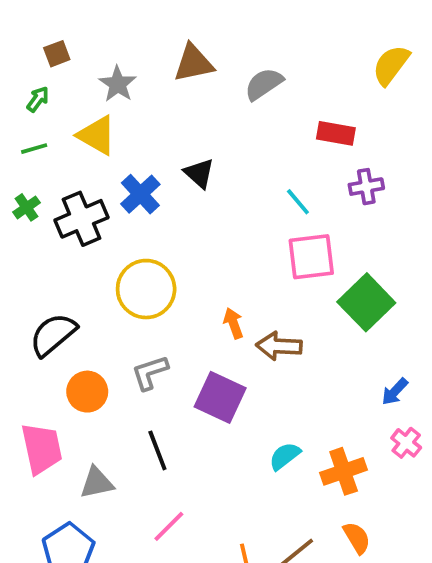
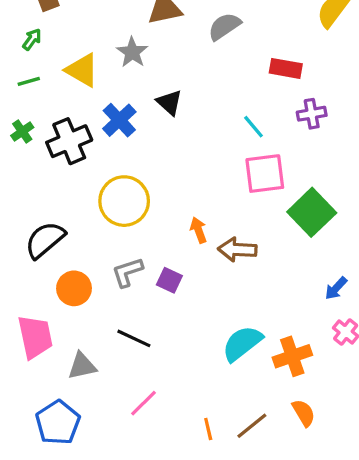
gray star: (118, 84) -> (132, 52), moved
purple square: (220, 397) -> (169, 280), moved, size x0.6
black line: (157, 450) -> (134, 338), turned -44
cyan semicircle: (285, 456) -> (242, 343), size x1.5

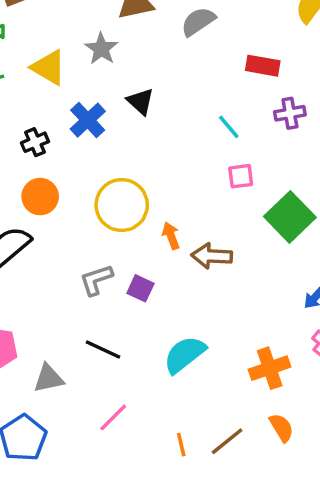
black cross: (69, 141) -> (35, 142), size x0.6
pink square: (265, 174) -> (241, 176), size x0.6
yellow circle: (124, 201) -> (122, 205), moved
orange circle: (74, 288) -> (40, 197), moved
cyan semicircle: (242, 343) -> (185, 355), moved

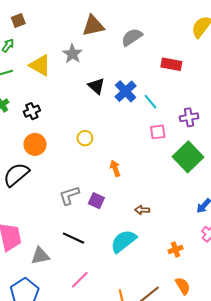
purple cross: (290, 113) -> (189, 117), moved
blue cross: (88, 120) -> (126, 91), moved
yellow circle: (122, 205) -> (85, 138), moved, size x0.5
brown arrow: (212, 256) -> (142, 210), moved, size x0.6
orange cross: (270, 368) -> (176, 250), size x0.6

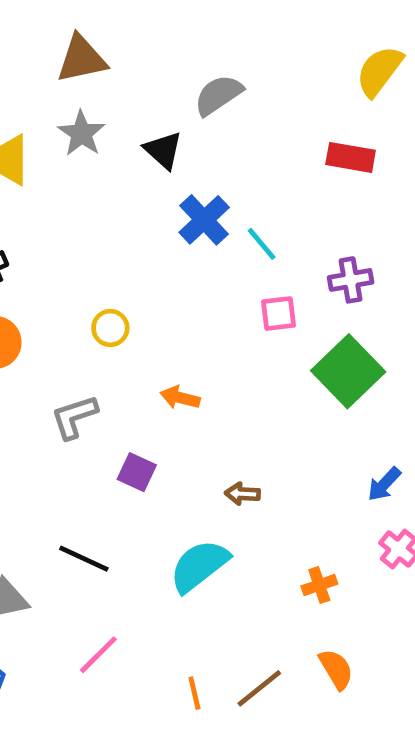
brown triangle: (93, 26) -> (82, 59), moved
red rectangle: (171, 64) -> (351, 157), moved
black triangle: (96, 86) -> (163, 150), moved
orange arrow: (115, 168) -> (180, 398), turned -56
gray L-shape: (69, 195) -> (74, 417), moved

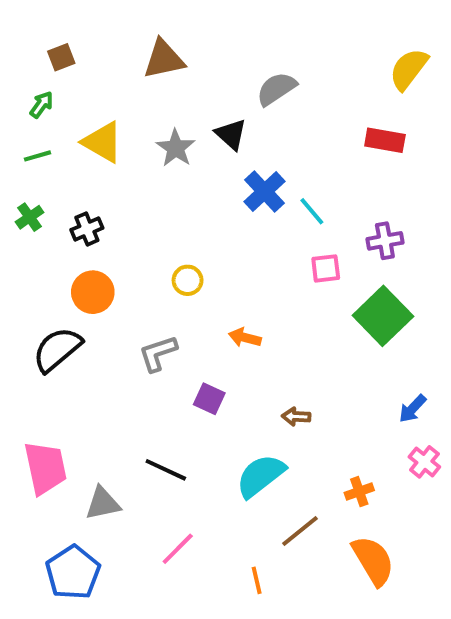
gray star: (82, 133) -> (176, 148), moved
orange semicircle: (336, 669) -> (373, 561), size x1.5
brown line: (259, 688) -> (300, 531), moved

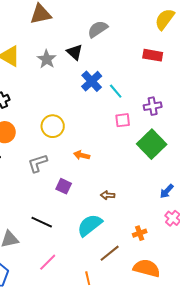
yellow circle: (188, 280) -> (53, 126), size x1.5
orange semicircle: (373, 561) -> (147, 268), turned -44

